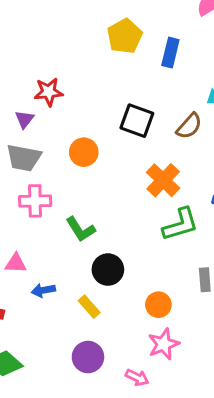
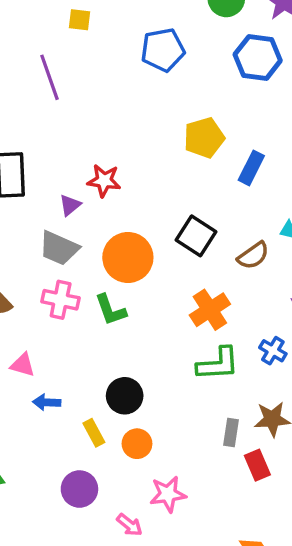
orange circle: (84, 152) -> (128, 257), size x1.5
green L-shape: (81, 229) -> (111, 310), moved
orange circle: (158, 305) -> (137, 444), moved

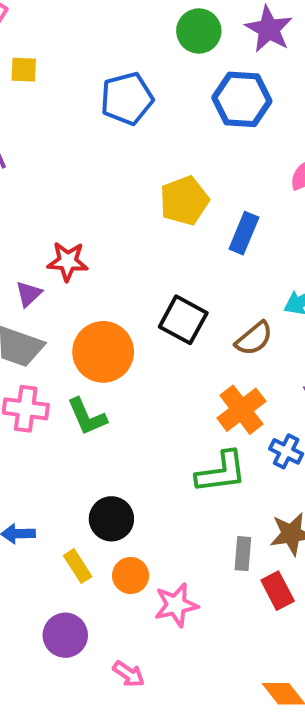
orange cross: (210, 310) -> (241, 410), moved
pink star: (168, 494) -> (176, 605), moved

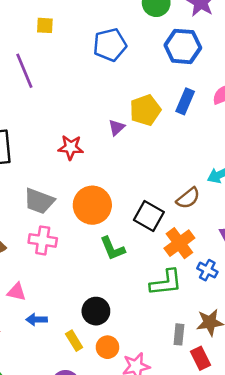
blue rectangle: (244, 233) -> (185, 101), moved
purple triangle: (29, 294) -> (117, 127), moved
black square: (183, 320) -> (149, 216), moved
green L-shape: (87, 417) -> (112, 248), moved

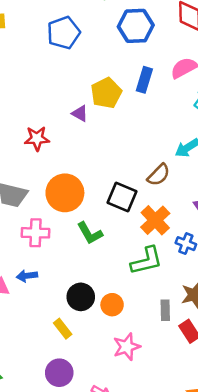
purple triangle: (117, 127) -> (80, 113), turned -42
pink cross: (43, 240) -> (36, 233), moved
blue arrow: (37, 320) -> (27, 276), moved
orange circle: (107, 347) -> (112, 305), moved

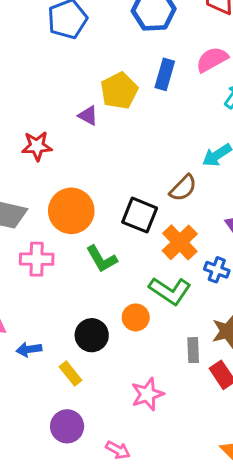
green L-shape: (146, 261) -> (170, 291), turned 48
blue arrow: (27, 276) -> (29, 349), moved
orange circle: (112, 305) -> (136, 317), moved

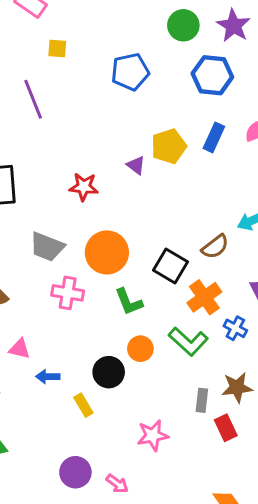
orange circle: (136, 317) -> (140, 349), moved
purple circle: (67, 426) -> (75, 472), moved

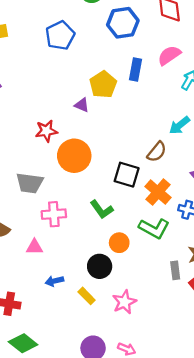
orange circle: (107, 252) -> (74, 156), moved
pink triangle: (19, 349) -> (34, 247), moved
pink star: (153, 435) -> (124, 302), moved

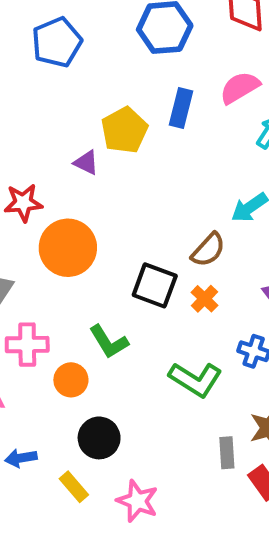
orange cross: (158, 192) -> (204, 299), moved, size x0.6
orange circle: (119, 243) -> (71, 380), moved
pink star: (124, 302) -> (137, 501), turned -30

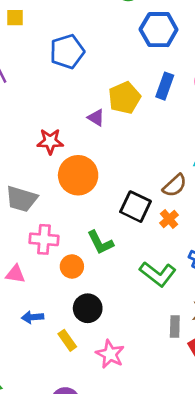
blue pentagon: (57, 42) -> (67, 52), moved

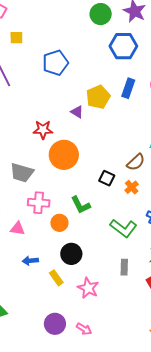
black square: (136, 207) -> (107, 178), size x0.7
gray rectangle: (175, 326) -> (124, 267), moved

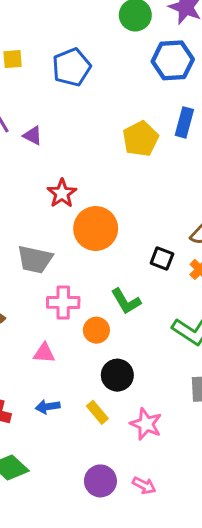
blue pentagon: (55, 63) -> (71, 67), moved
purple triangle: (77, 112) -> (33, 135), moved
red star: (43, 130) -> (62, 193), turned -30
pink triangle: (17, 229) -> (44, 353), moved
blue arrow: (30, 261) -> (48, 407), moved

